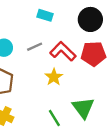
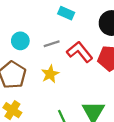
yellow star: (54, 77) -> (50, 74), moved

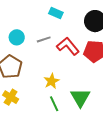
yellow star: (50, 74) -> (51, 81), moved

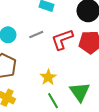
red L-shape: (68, 46) -> (62, 39), turned -65

